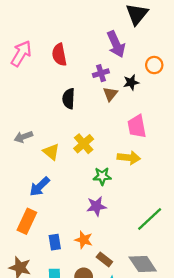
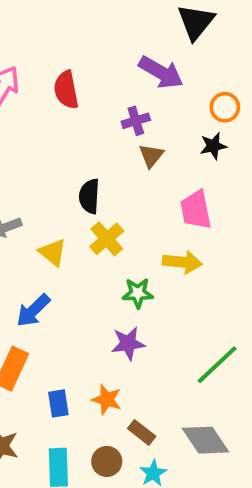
purple arrow: (116, 44) -> (161, 72), turned -36
black star: (131, 82) -> (213, 146), moved
black semicircle: (69, 99) -> (89, 196), moved

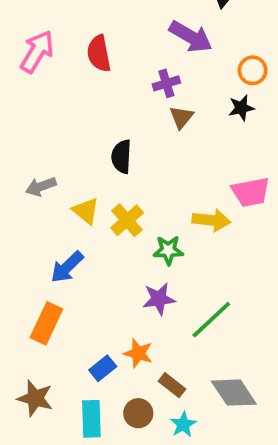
pink trapezoid: (196, 210) -> (251, 192), moved, turned -90
yellow cross: (107, 239) -> (127, 220), moved
green line: (217, 365) -> (211, 320), moved
blue rectangle: (58, 403) -> (103, 368), moved, turned 60

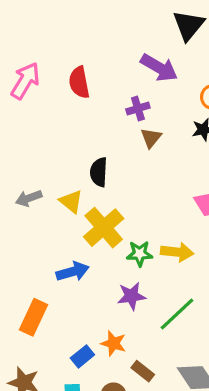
yellow triangle: (86, 211) -> (71, 201), moved
yellow cross: (127, 220) -> (104, 228), size x1.4
yellow arrow: (211, 220) -> (177, 252), moved
blue arrow: (67, 267) -> (73, 272), moved, turned -152

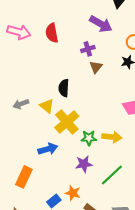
pink arrow: (25, 81) -> (19, 32), turned 75

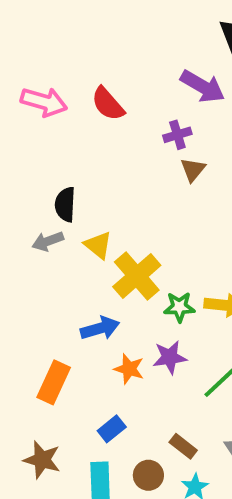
red semicircle: (52, 33) -> (108, 104), turned -30
black semicircle: (64, 88) -> (65, 204), moved
orange star: (73, 193) -> (129, 369), moved

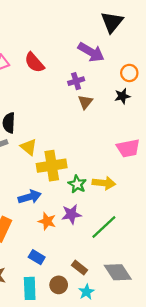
yellow cross: (137, 276) -> (52, 166), turned 32
green star: (179, 307) -> (77, 184), turned 30
blue rectangle: (112, 429) -> (37, 257), turned 70

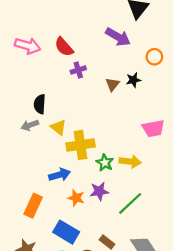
purple cross: (76, 81) -> (78, 70), moved
black star: (122, 96) -> (133, 80), moved
blue rectangle: (37, 257) -> (66, 232), size x1.6

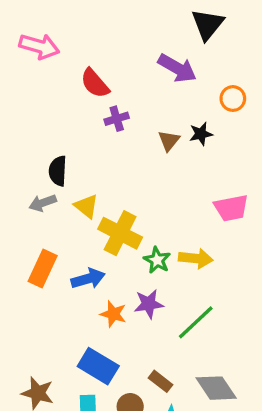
pink arrow: (28, 46) -> (39, 46), moved
yellow cross: (81, 145) -> (120, 233), turned 36
orange rectangle: (33, 206) -> (43, 269), moved

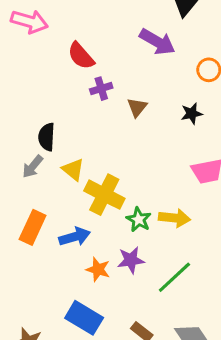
black star: (201, 134) -> (192, 114), moved
brown triangle: (169, 141) -> (137, 107), moved
gray arrow: (43, 203) -> (33, 167), turned -30

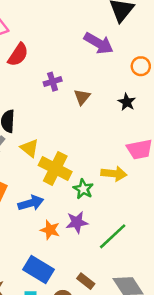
red semicircle: (81, 56) -> (18, 55), moved, turned -105
black star: (192, 114) -> (127, 102), turned -30
yellow arrow: (174, 218) -> (114, 174), moved

